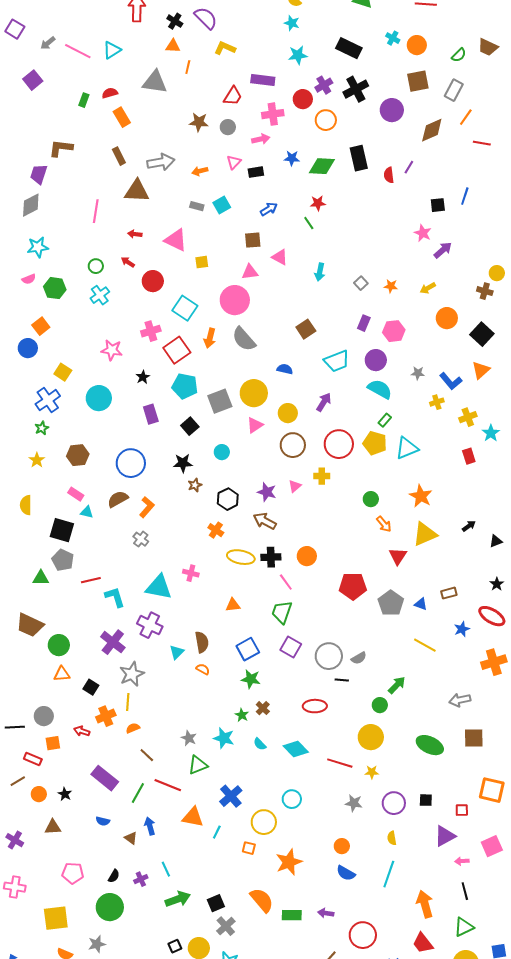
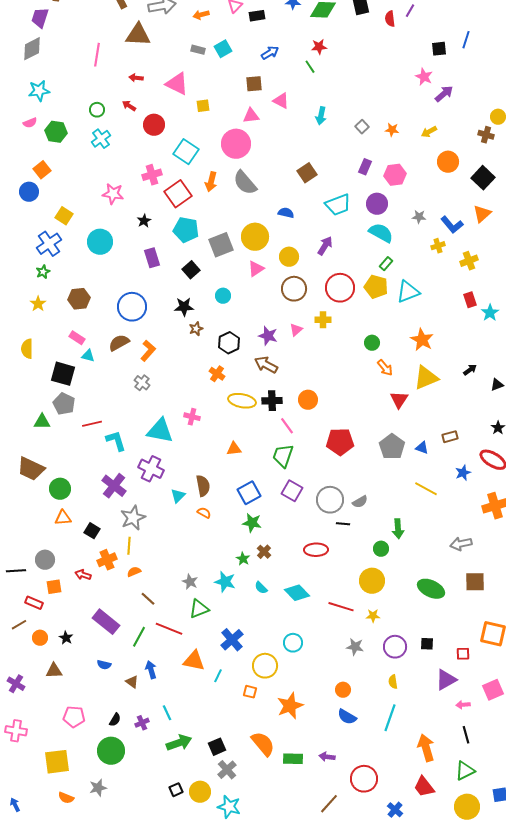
cyan star: (491, 433) -> (490, 313), moved
red pentagon: (353, 586) -> (340, 442), moved
green arrow: (397, 685) -> (398, 529), turned 132

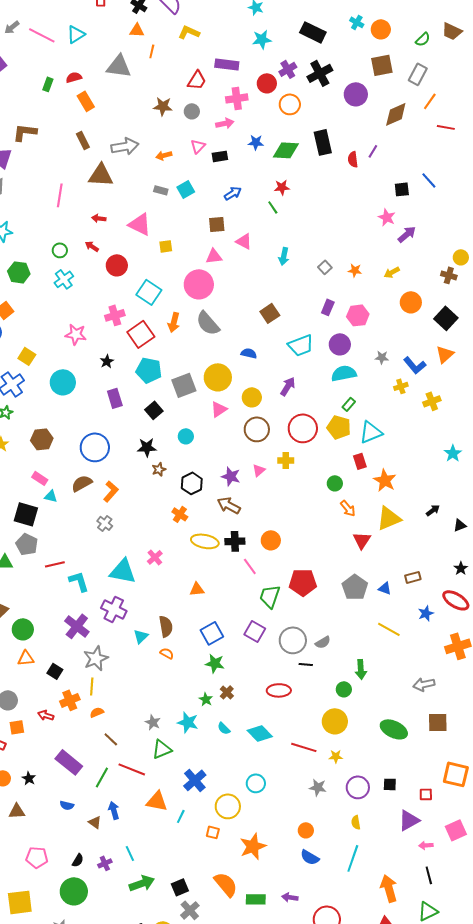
blue line: (466, 40) -> (429, 180), turned -60
cyan semicircle: (381, 233) -> (344, 373), turned -40
red rectangle: (470, 300) -> (360, 461), moved
pink cross: (192, 417) -> (155, 557), turned 35
green trapezoid: (283, 456) -> (270, 596), moved

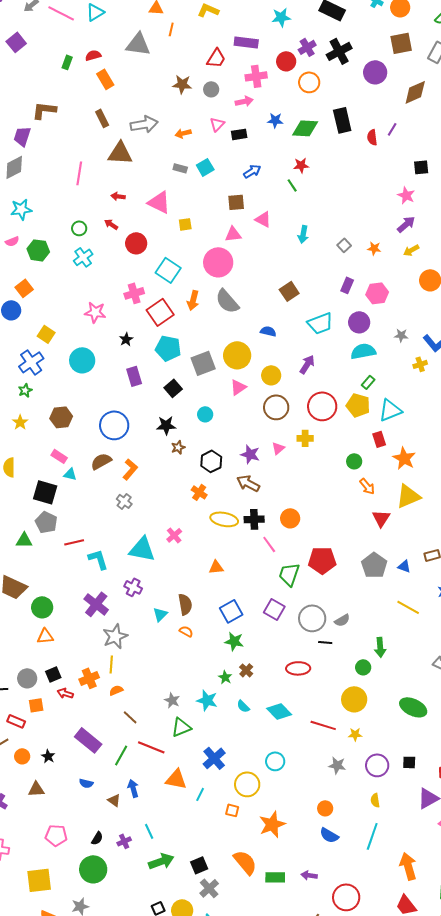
purple arrow: (407, 234) -> (406, 224), moved
purple cross: (114, 609) -> (133, 587), size x0.7
black square: (55, 671) -> (53, 674), moved, turned 35

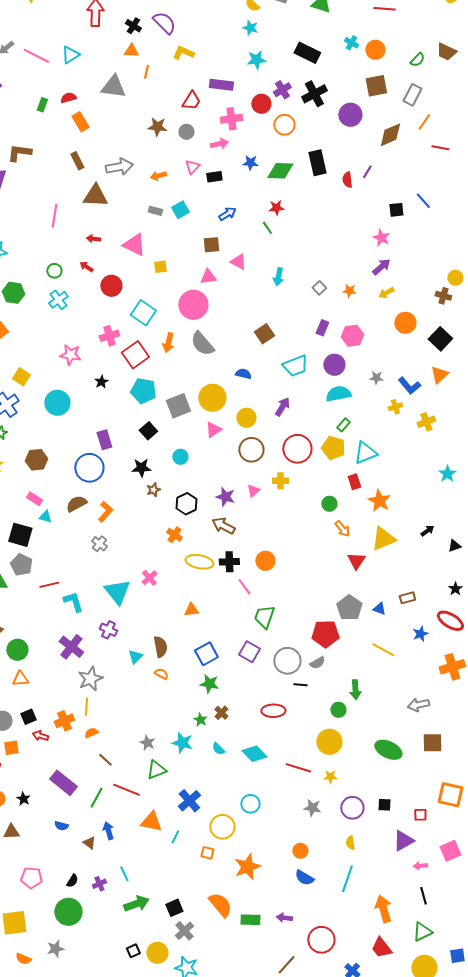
purple rectangle: (134, 376) -> (104, 440), moved
cyan triangle: (142, 549) -> (117, 592), turned 40
red pentagon: (322, 560) -> (325, 634), moved

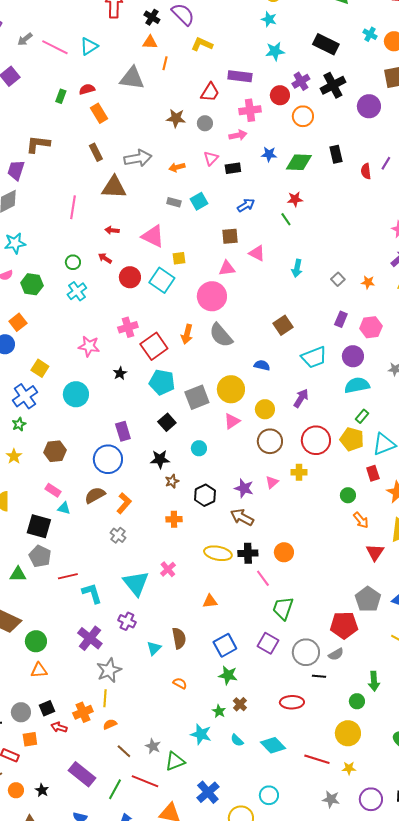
black rectangle: (317, 163) -> (336, 154), size x0.7
cyan square: (143, 313) -> (162, 280), moved
orange cross: (174, 535) -> (174, 519), moved, turned -35
orange semicircle: (161, 674) -> (180, 683), moved
gray star: (147, 743) -> (153, 746), moved

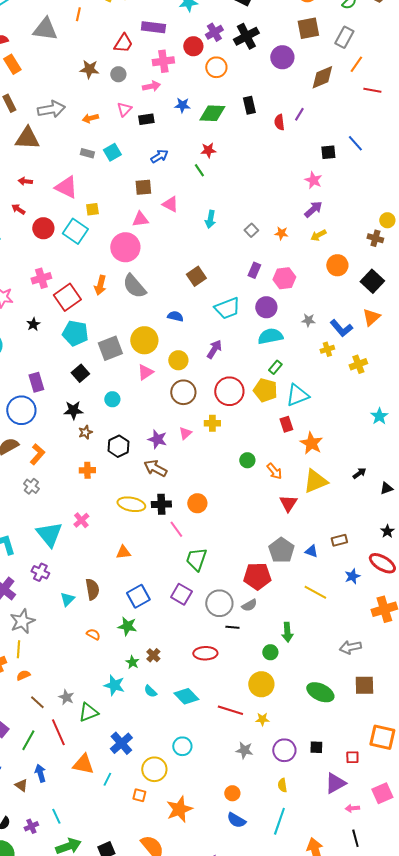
green circle: (348, 495) -> (247, 460), moved
green star: (228, 675) -> (127, 626), moved
red line: (145, 781) -> (58, 732), turned 44

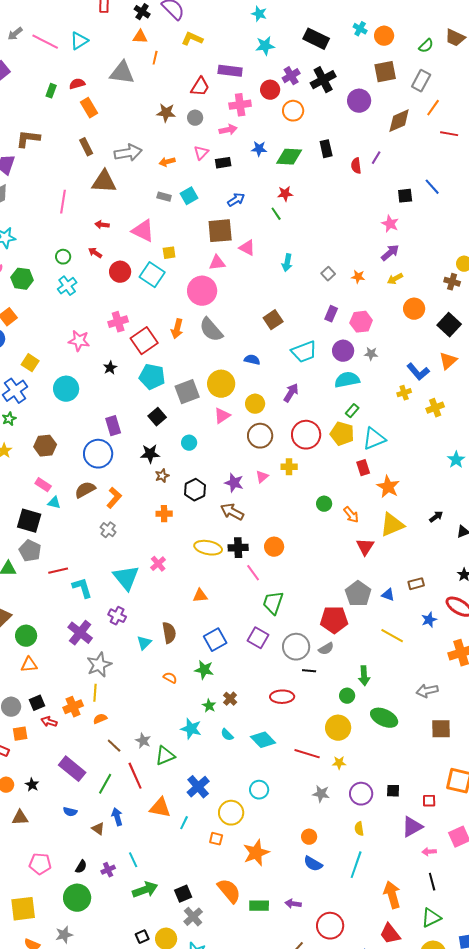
brown square: (143, 187) -> (220, 231), size x1.5
gray star: (308, 320) -> (371, 354), moved
green ellipse: (320, 692) -> (384, 718), moved

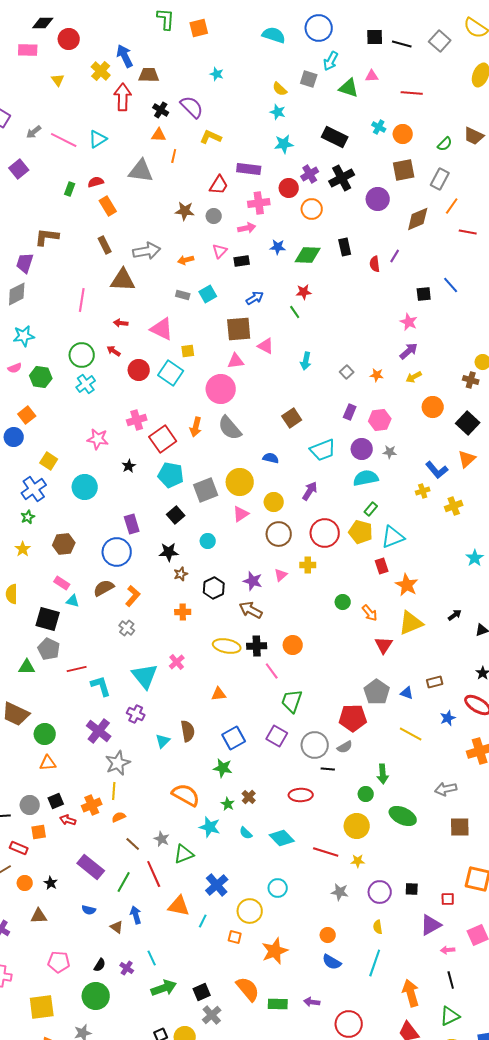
green circle: (63, 257) -> (82, 355), size x1.6
orange semicircle: (170, 678) -> (186, 795), moved, size x2.0
purple cross: (108, 870) -> (127, 968), turned -32

